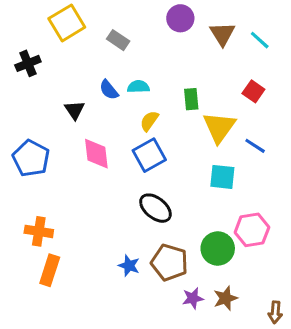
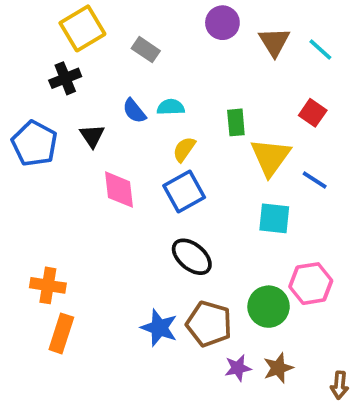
black cross: (28, 63) -> (65, 78), moved
blue pentagon: (31, 158) -> (35, 144), moved
blue star: (129, 266) -> (159, 328), size x1.4

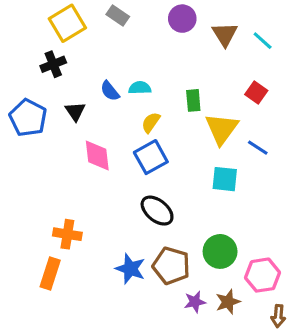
gray rectangle: (146, 50) -> (118, 15), moved
pink hexagon: (311, 284) -> (263, 275), moved
orange cross: (48, 285) -> (67, 234), moved

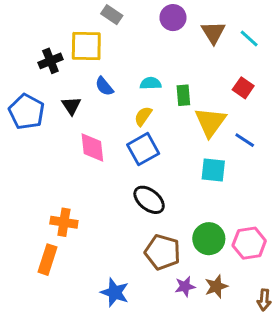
yellow square: (67, 23) -> (86, 46), moved, turned 32
cyan semicircle: (140, 88) -> (151, 83), moved
blue star: (130, 269) -> (115, 292), moved
pink hexagon: (263, 275) -> (249, 243), moved

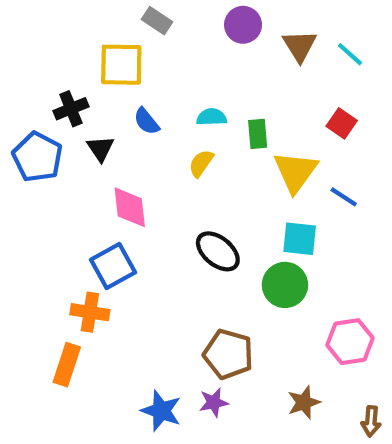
black cross: (50, 61) -> (71, 109), moved
blue square: (143, 149) -> (113, 266), moved
black ellipse: (149, 200) -> (218, 251), moved
green circle: (209, 239) -> (285, 285), moved
purple star: (185, 286) -> (214, 402), moved

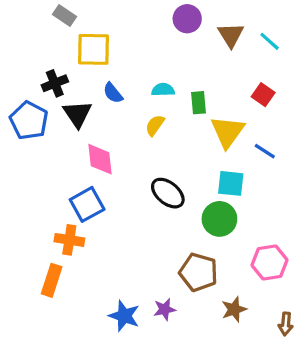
gray rectangle: (157, 21) -> (64, 15), moved
black triangle: (100, 149) -> (77, 114), size x1.4
brown pentagon: (228, 354) -> (198, 272), moved

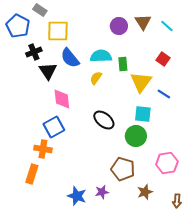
purple circle: (187, 19) -> (119, 26), moved
cyan semicircle: (163, 90) -> (101, 56), size x1.5
blue semicircle: (113, 93) -> (70, 58), size x1.5
blue pentagon: (29, 120) -> (18, 26), moved

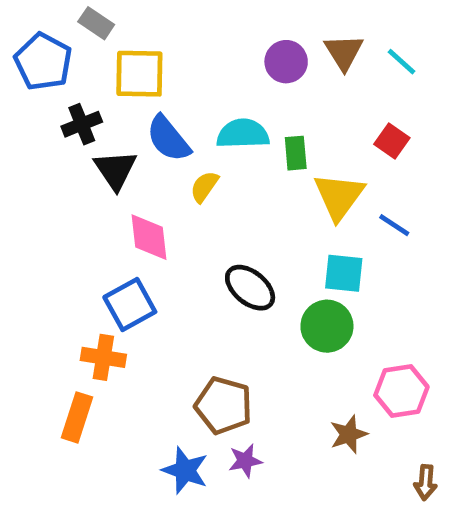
yellow semicircle: (96, 78) -> (204, 187), moved
brown pentagon: (123, 169) -> (224, 405), moved
brown star: (145, 192) -> (349, 434), moved

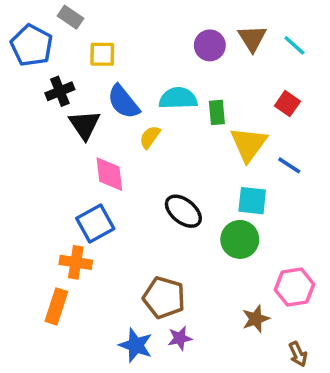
yellow square: (139, 74) -> (102, 54), size x0.7
brown arrow: (426, 482) -> (298, 354), moved, turned -30

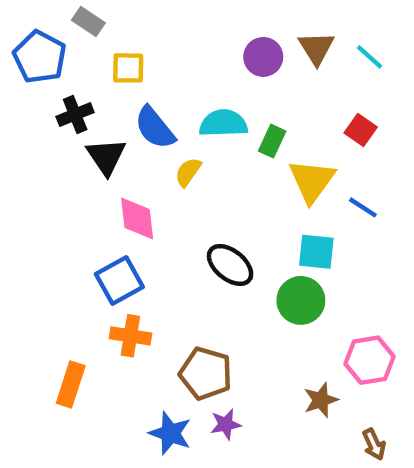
green rectangle: (217, 112) -> (272, 141), turned 30
orange cross: (76, 262) -> (130, 336), moved

